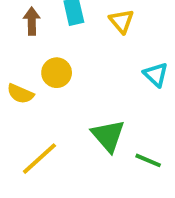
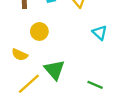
yellow semicircle: (20, 94) -> (20, 55), moved
green triangle: (108, 136) -> (54, 70), moved

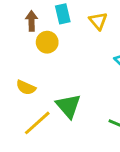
yellow circle: (39, 31) -> (47, 42), moved

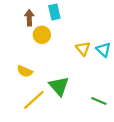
yellow triangle: (98, 21) -> (83, 48), moved

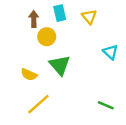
yellow triangle: (83, 48) -> (89, 17), moved
green triangle: (59, 86) -> (60, 65), moved

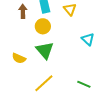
yellow circle: (47, 37) -> (43, 26), moved
yellow line: (38, 104) -> (44, 83), moved

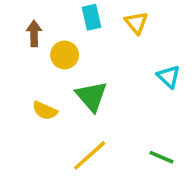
brown arrow: (23, 11) -> (34, 33), moved
yellow circle: (43, 26) -> (65, 55), moved

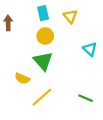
yellow circle: (65, 55) -> (45, 36), moved
yellow semicircle: (45, 111) -> (22, 79), moved

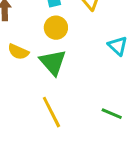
yellow semicircle: (22, 79) -> (18, 52), moved
yellow line: (42, 97) -> (51, 112), turned -75

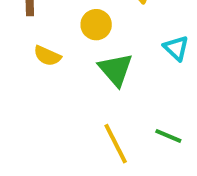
green triangle: (53, 62) -> (116, 70), moved
yellow line: (51, 112) -> (116, 144), moved

